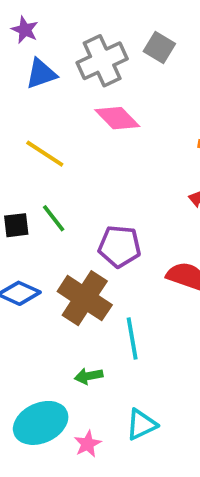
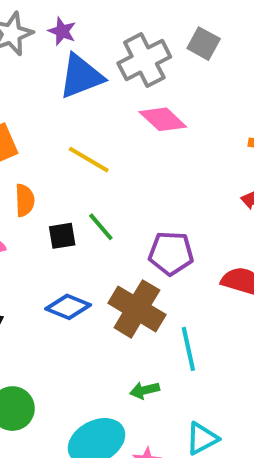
blue triangle: (41, 74) -> (81, 76), size x1.4

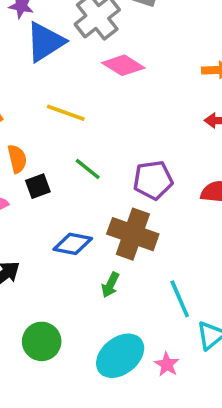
black square: (62, 236) -> (38, 186), moved
cyan line: (188, 349) -> (180, 299), moved
green arrow: (145, 390) -> (110, 285), moved, turned -40

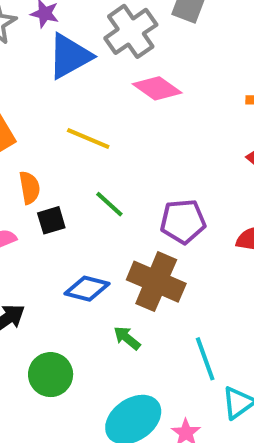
green arrow: (110, 285) -> (127, 338), turned 100
green circle: (42, 341) -> (51, 375), moved

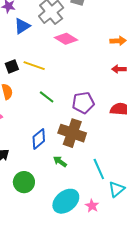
blue triangle: (70, 56) -> (22, 26), size x0.7
black square: (51, 220) -> (12, 66), moved
blue diamond: (87, 289) -> (39, 139), turned -50

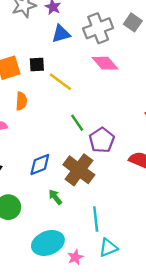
black square: (12, 66) -> (37, 65), moved
green line: (47, 97) -> (77, 123), moved
purple pentagon: (83, 103) -> (102, 140), turned 30

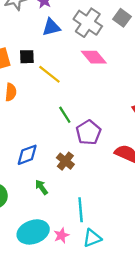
gray cross: (98, 28) -> (88, 23), turned -36
brown cross: (79, 170) -> (65, 161), size x0.6
pink star: (75, 257) -> (61, 235), moved

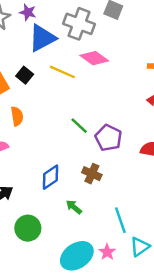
blue triangle: (51, 27) -> (42, 38), size x1.4
black square: (27, 57) -> (25, 75), turned -35
yellow line: (49, 74) -> (62, 72), moved

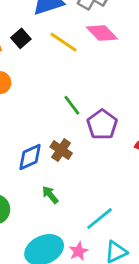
brown cross: (92, 174) -> (61, 150), moved
cyan line: (120, 220) -> (99, 219), turned 60

